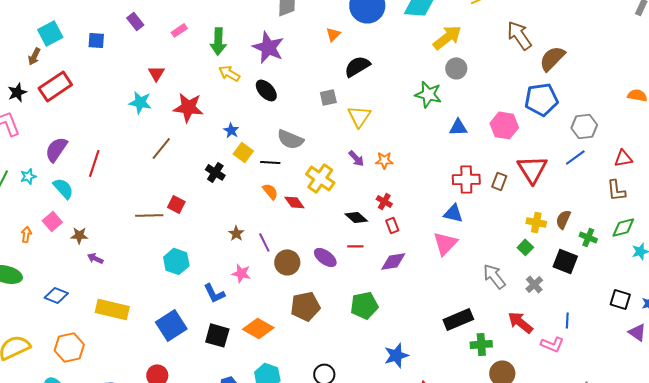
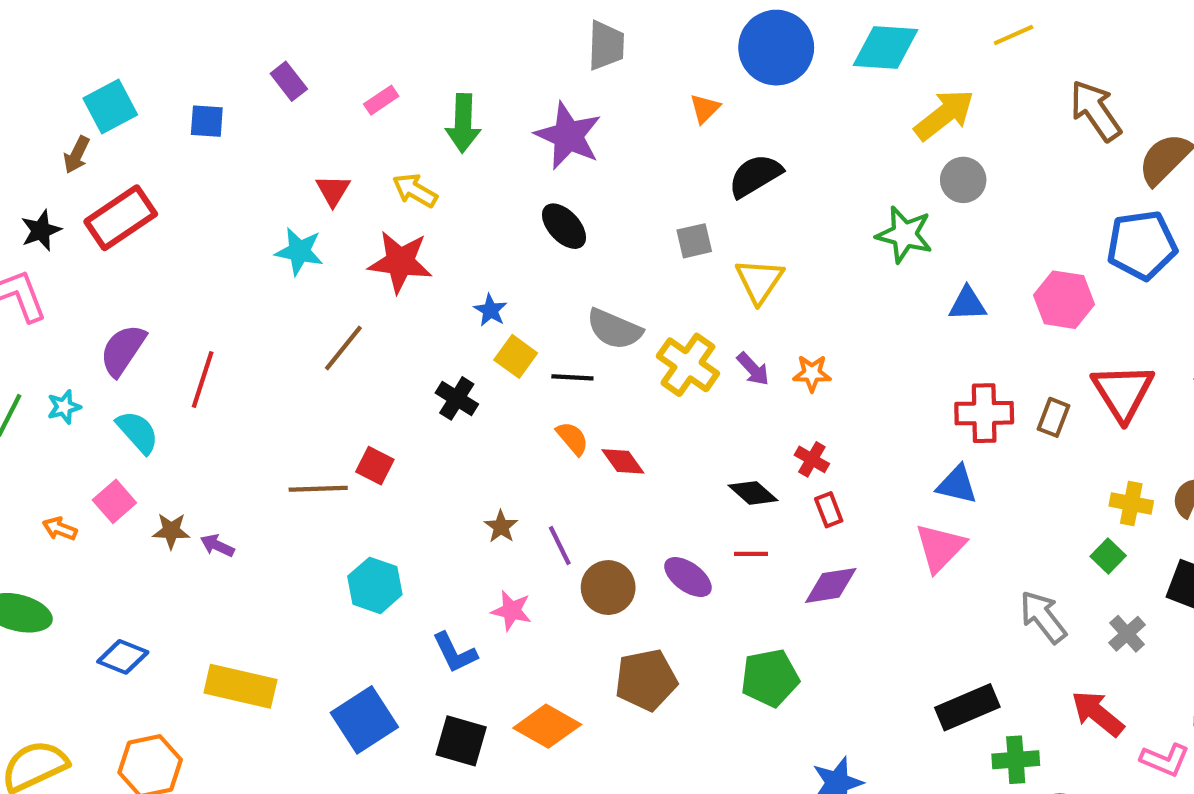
yellow arrow: (229, 73) -> (415, 190), moved
yellow cross: (320, 178) -> (688, 365), moved
orange arrow: (26, 234) -> (60, 529), turned -77
purple arrow: (95, 258) -> (217, 545), moved

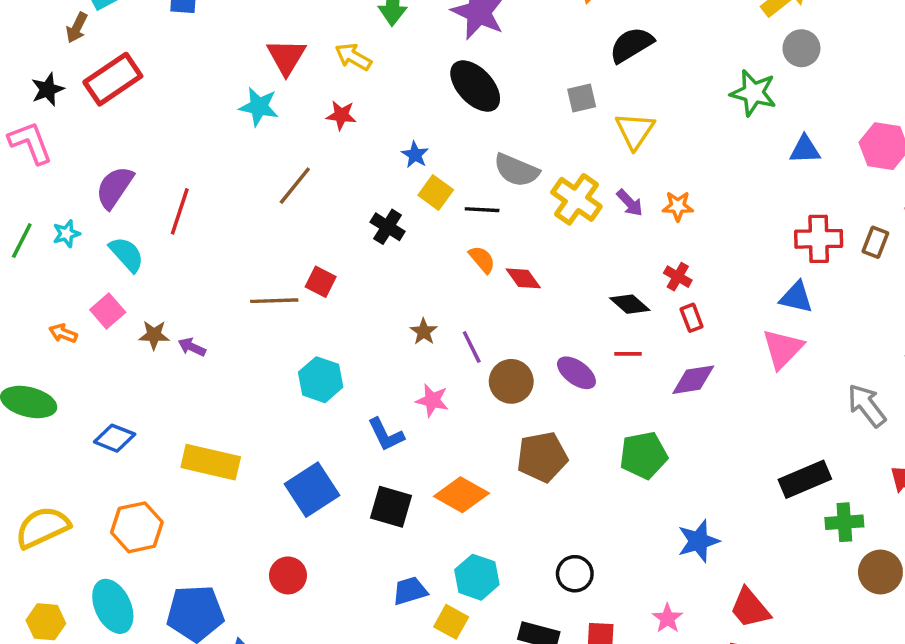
red triangle: (333, 190) -> (286, 57), size x1.4
black ellipse: (564, 226) -> (475, 86), size x1.4
red star: (400, 262) -> (341, 115), size x0.6

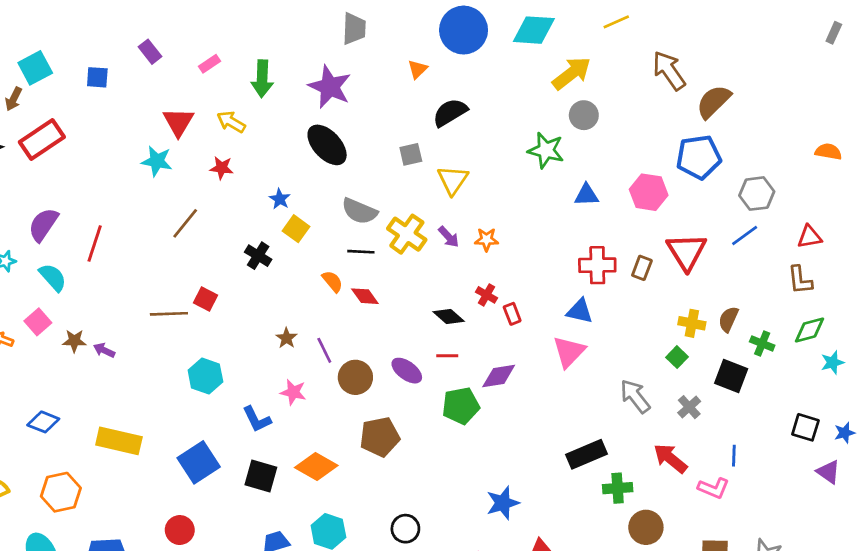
black line: (482, 210) -> (361, 252), moved
red rectangle: (692, 318) -> (512, 314), moved
green pentagon: (643, 455) -> (461, 406), moved

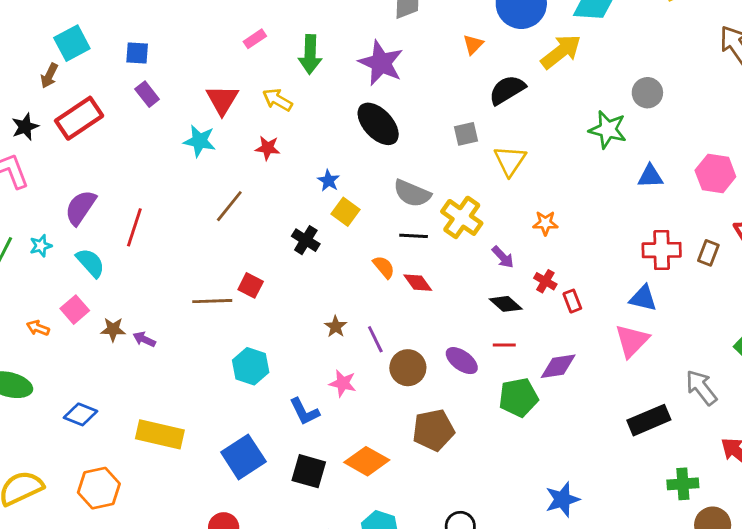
purple rectangle: (150, 52) -> (147, 94), moved
yellow arrow: (572, 73) -> (561, 52), moved
purple arrow: (449, 237) -> (503, 257), moved
black rectangle: (586, 454) -> (649, 420), moved

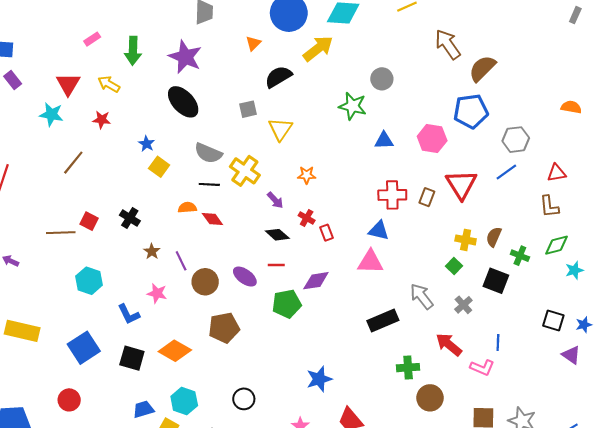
black cross: (306, 240) -> (130, 218), moved
orange semicircle: (384, 267) -> (187, 208), turned -54
pink triangle: (632, 341) -> (370, 262), turned 48

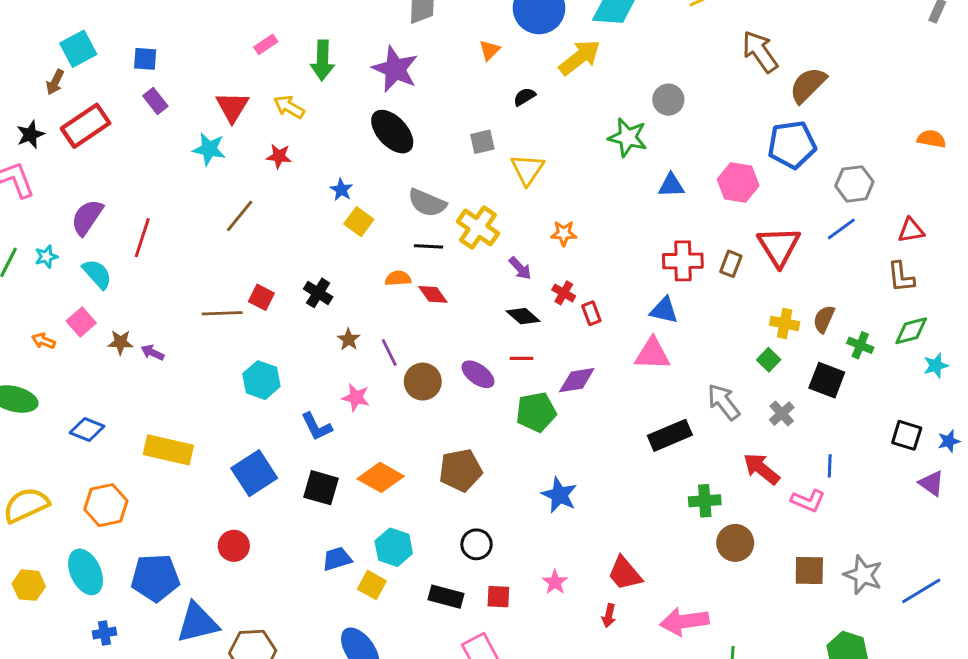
black semicircle: (278, 77) -> (524, 97), size x0.6
brown pentagon: (224, 328) -> (461, 470), moved
blue star: (319, 379) -> (559, 495), moved, turned -30

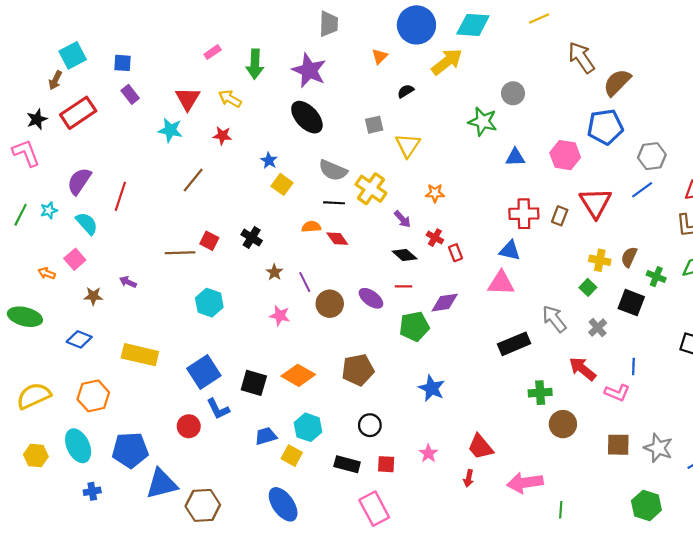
brown star: (120, 342) -> (93, 296), moved
blue L-shape: (317, 427) -> (218, 409), moved

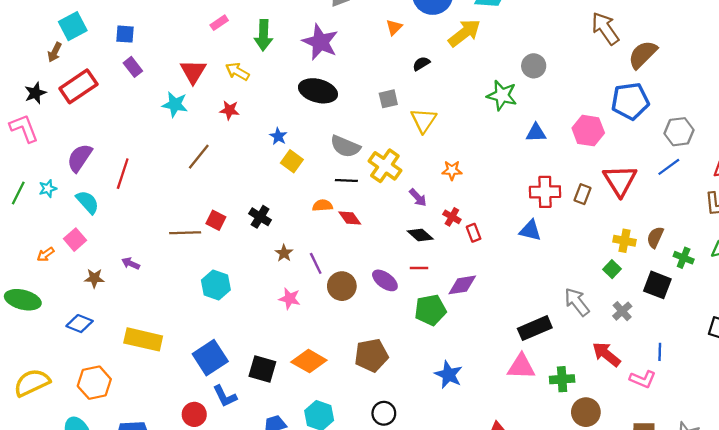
black ellipse: (307, 117) -> (318, 91), turned -32
orange arrow: (47, 273) -> (46, 254), turned -56
pink triangle: (501, 283) -> (521, 367), moved

